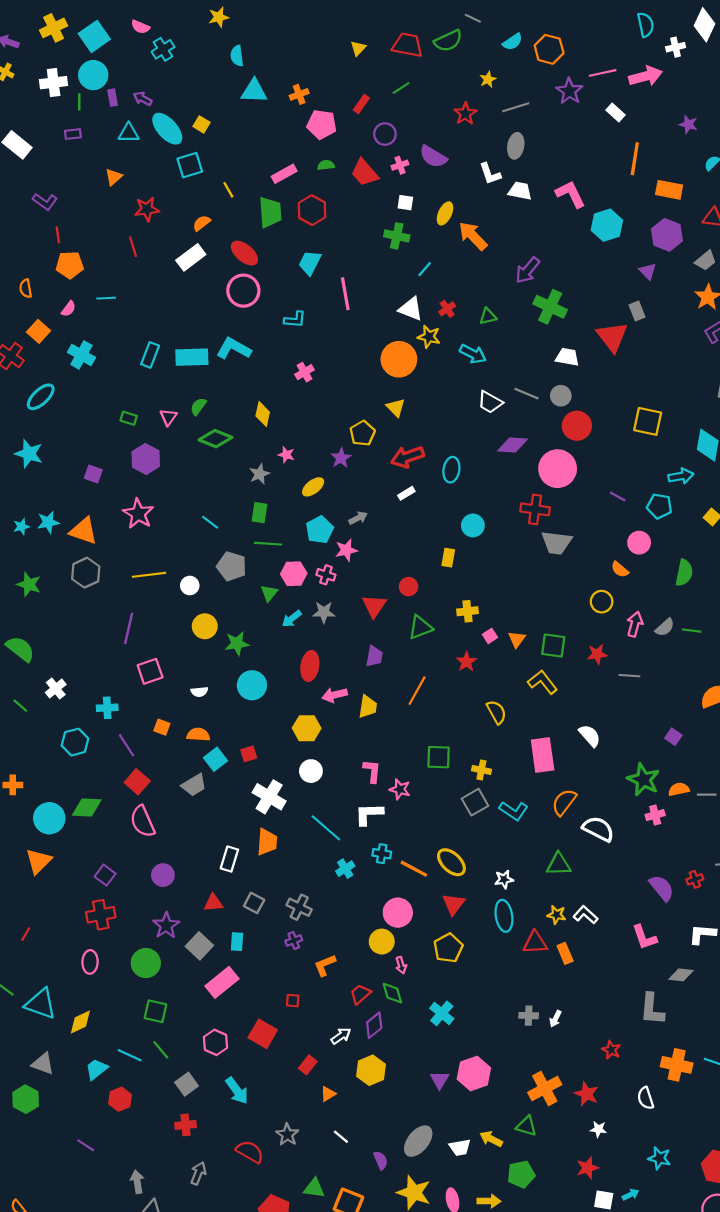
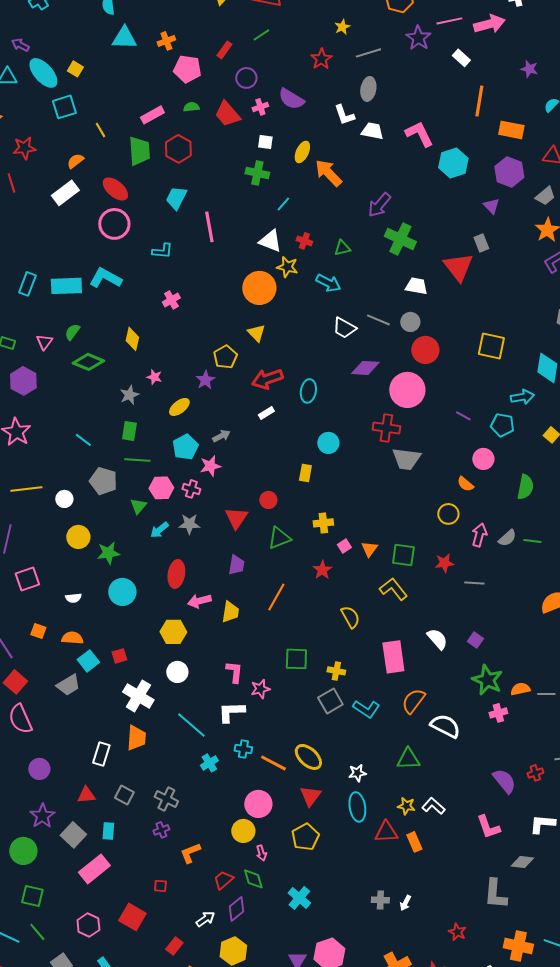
red cross: (447, 309) -> (304, 241), turned -35
purple square: (673, 737) -> (475, 640), moved
pink star: (400, 789) -> (260, 689), turned -30

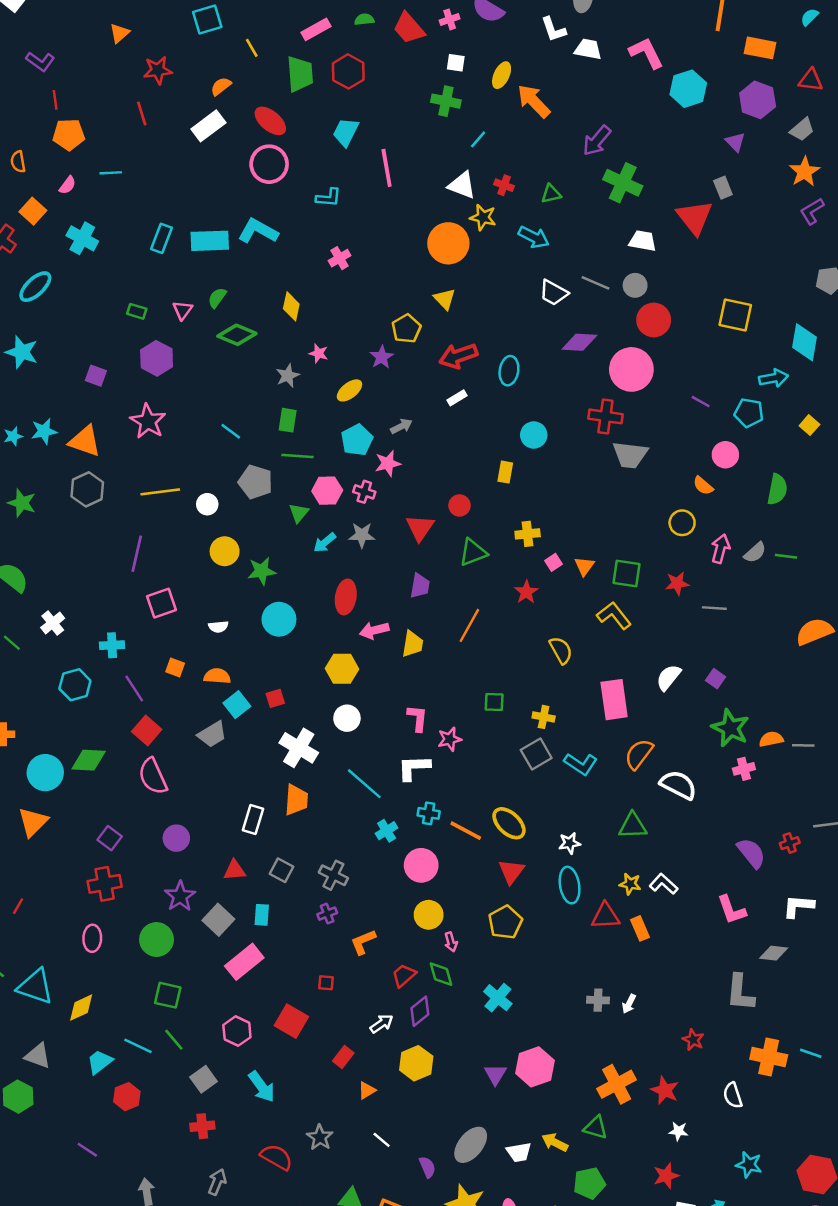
white semicircle: (437, 639) -> (668, 677), turned -100
green square: (296, 659) -> (494, 702), size x0.7
pink circle: (258, 804) -> (421, 865), moved

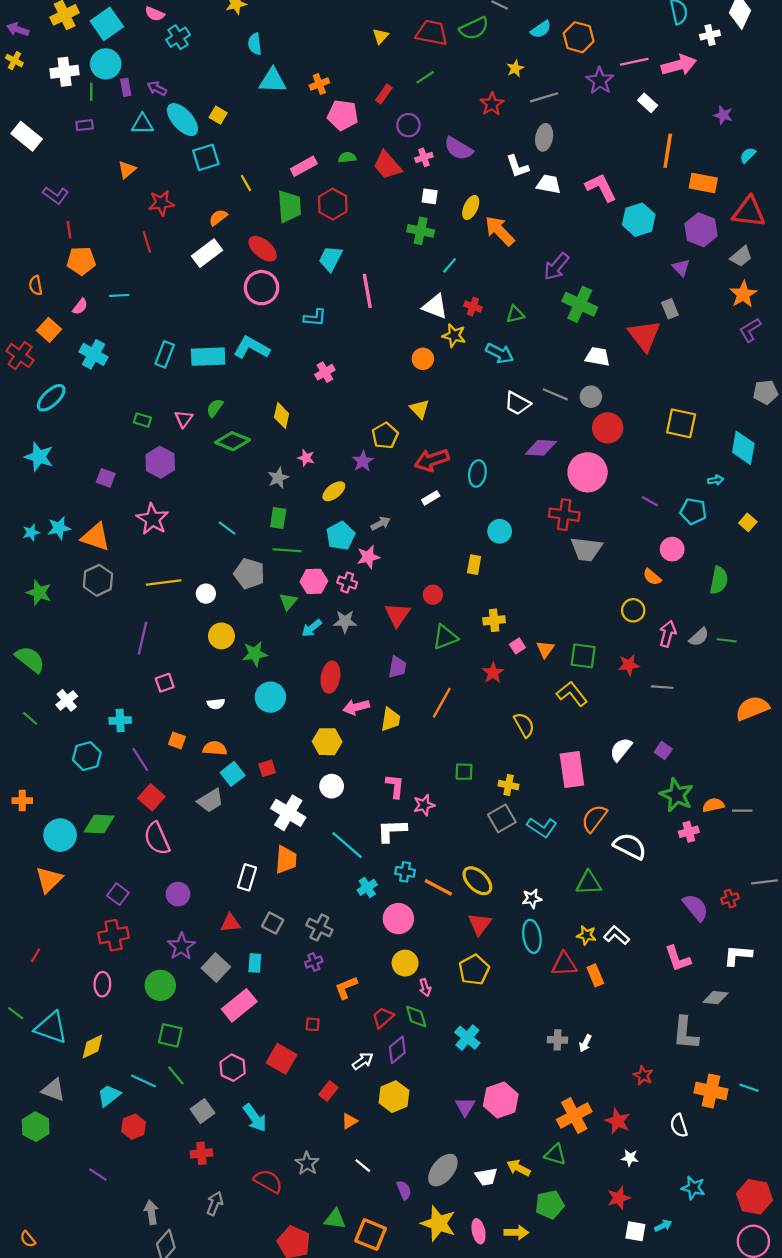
red triangle: (811, 80) -> (749, 212), size x1.5
orange circle: (448, 243) -> (423, 359), size x0.6
cyan arrow: (774, 378) -> (716, 480), size x0.6
pink square: (161, 603) -> (165, 683), size x0.7

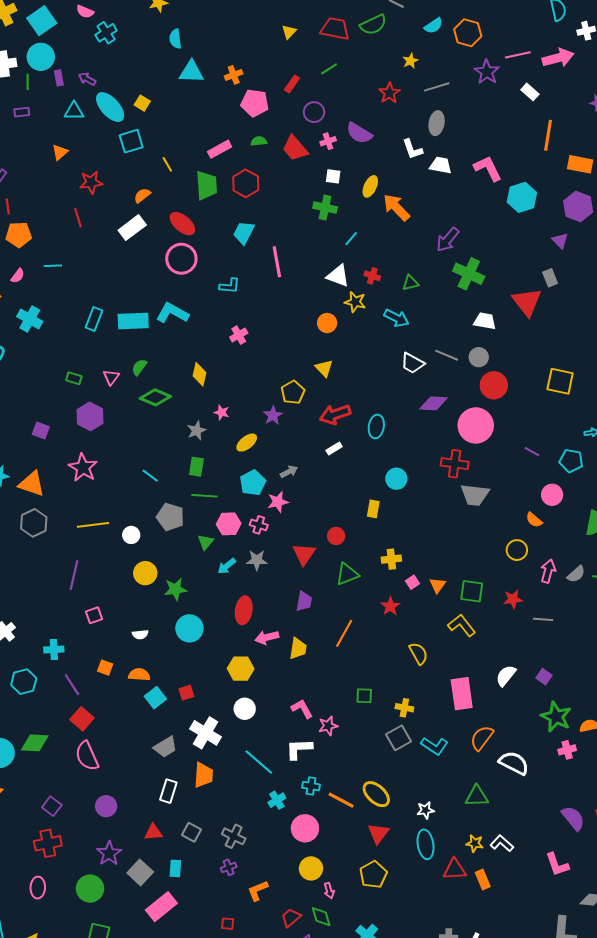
pink L-shape: (395, 786) -> (302, 709), turned -35
gray trapezoid: (210, 801) -> (165, 747), moved

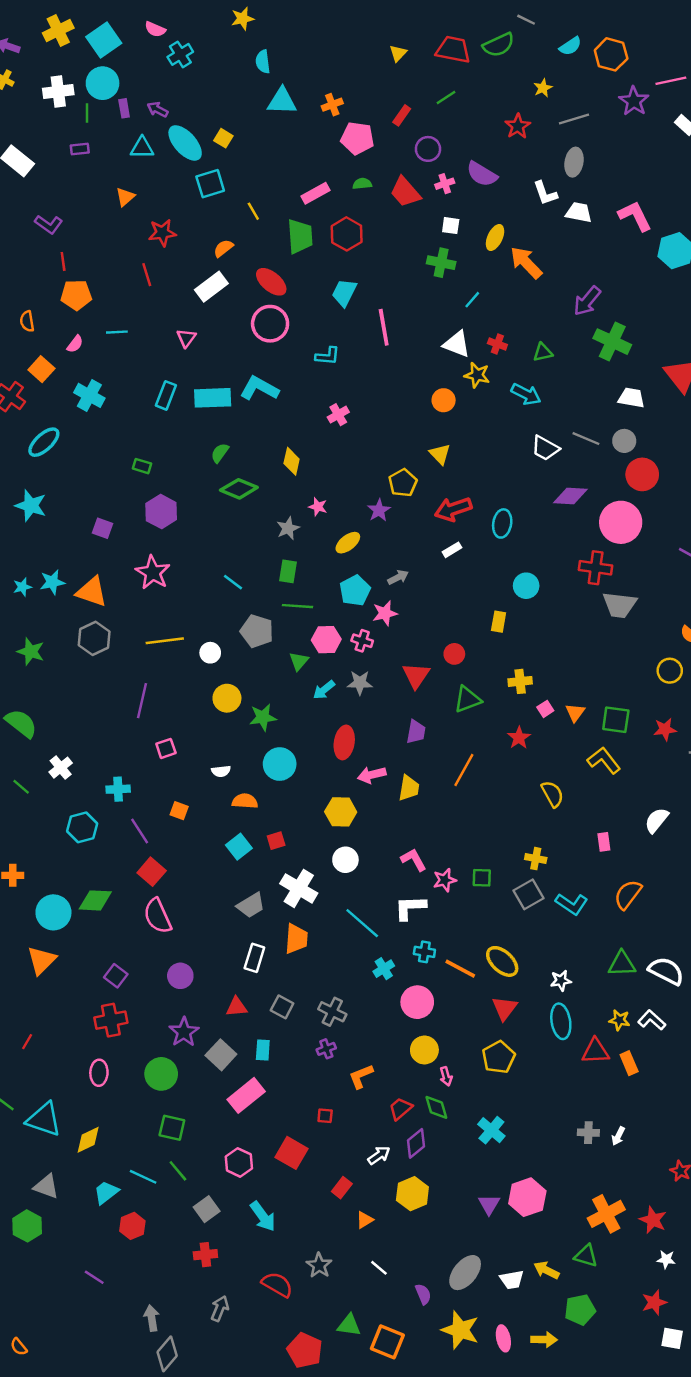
pink triangle: (111, 377) -> (186, 338), moved
orange semicircle: (139, 675) -> (245, 801), moved
pink rectangle: (462, 694) -> (604, 842), size x0.5
green square: (364, 696) -> (482, 878), moved
white semicircle: (514, 763) -> (666, 971), moved

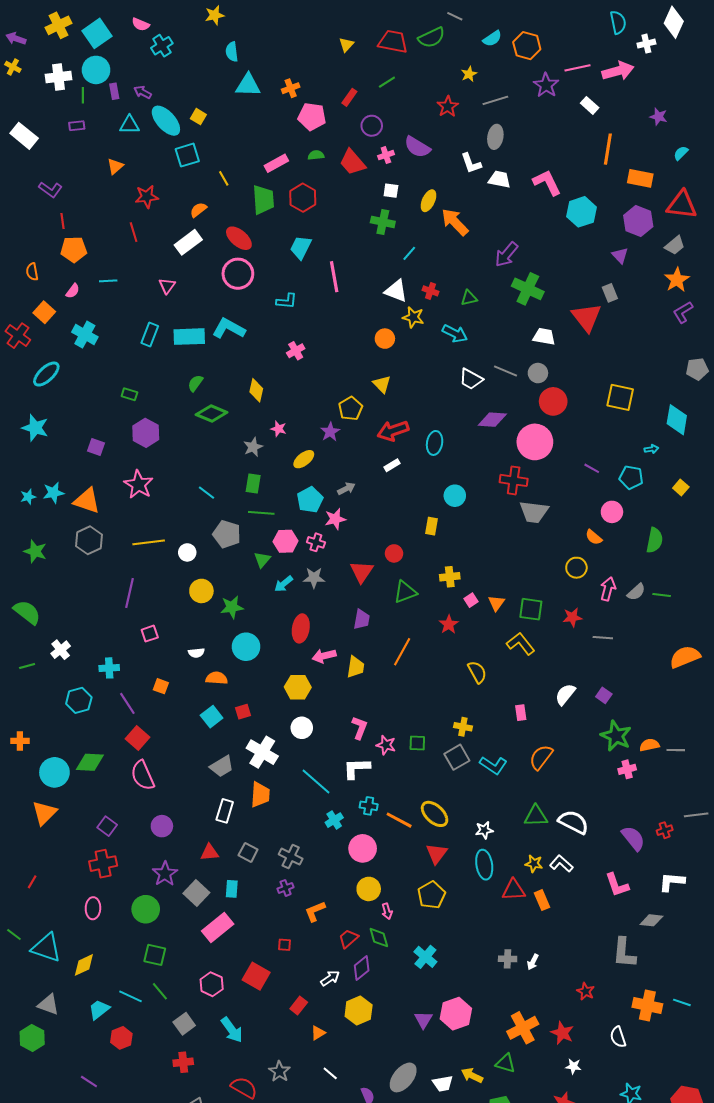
green line: (21, 787) -> (27, 666), turned -56
pink L-shape: (414, 860) -> (360, 728), turned 50
pink star: (445, 880) -> (386, 745), turned 30

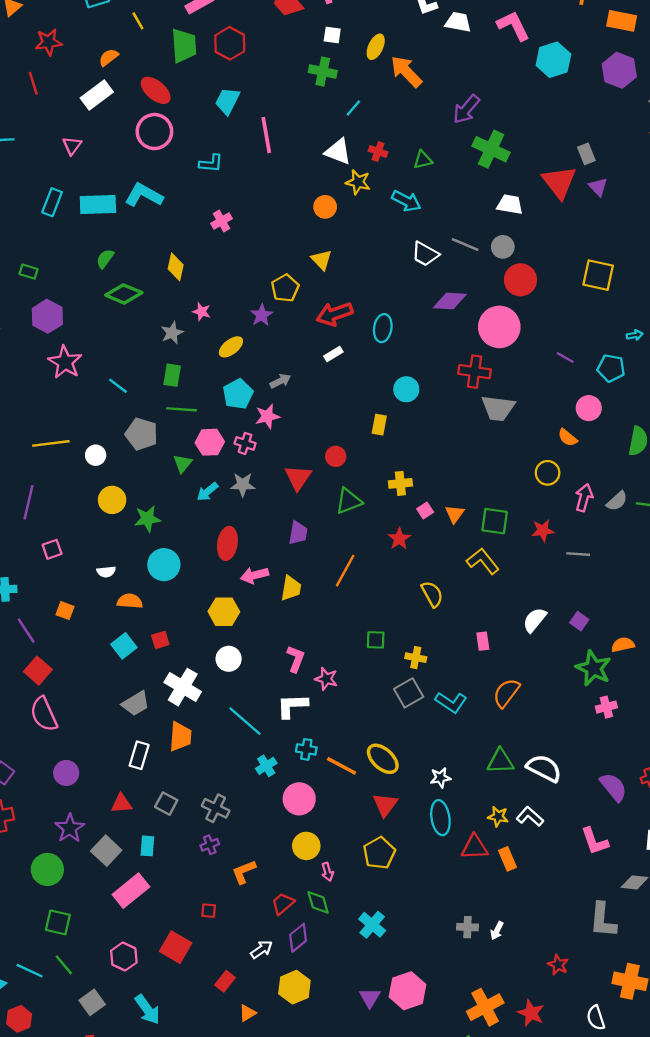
purple triangle: (620, 255) -> (598, 187), moved
pink star: (139, 485) -> (65, 362), moved
green square: (417, 743) -> (376, 640), moved
orange semicircle: (649, 745) -> (623, 645), moved

